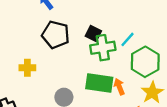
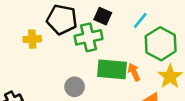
green cross: (103, 48) -> (89, 37), moved
yellow cross: (27, 68) -> (32, 39), moved

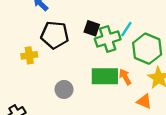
green cross: (89, 37) -> (108, 39), moved
gray circle: (75, 87) -> (64, 89), moved

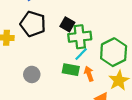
cyan line: (126, 29) -> (81, 54), moved
green rectangle: (105, 76) -> (71, 70), size x0.7

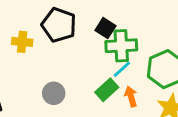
green rectangle: (71, 70) -> (107, 90), turned -56

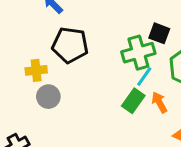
black square: (105, 28) -> (159, 33), moved
gray circle: (54, 93) -> (48, 97), moved

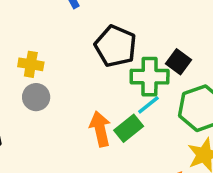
black pentagon: (70, 45) -> (115, 46), moved
orange arrow: (159, 102) -> (100, 129), moved, size x1.4

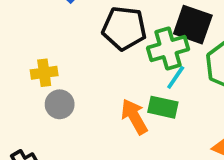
black square: (179, 62) -> (193, 25), size x1.5
green rectangle: (129, 128) -> (163, 107), turned 68

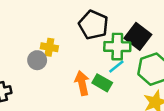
yellow cross: (44, 73) -> (49, 47), moved

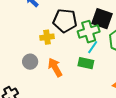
yellow cross: (49, 47) -> (47, 37), moved
orange arrow: (82, 83) -> (55, 67), moved

